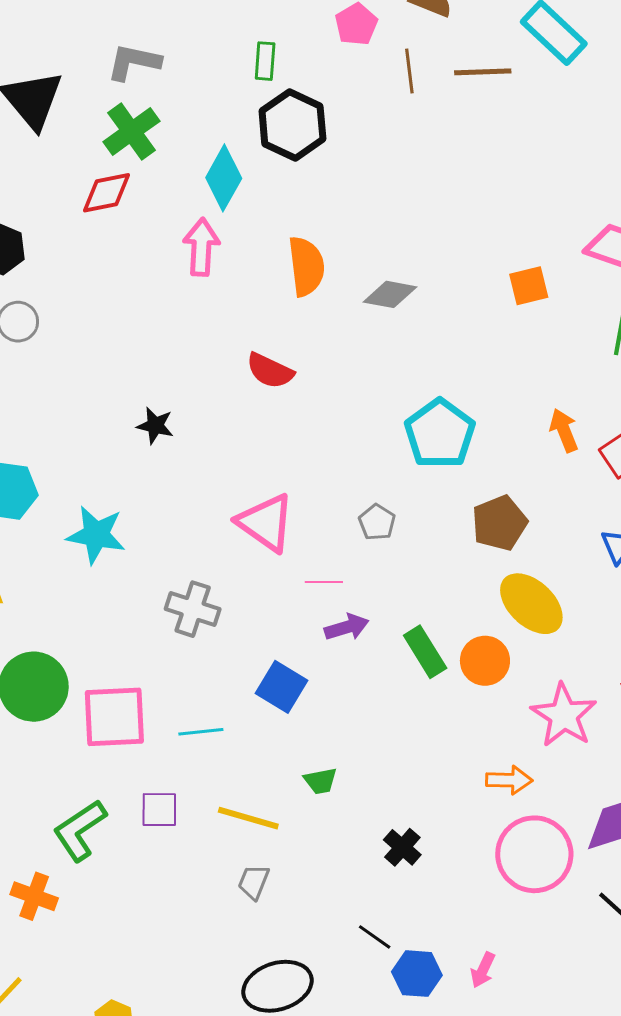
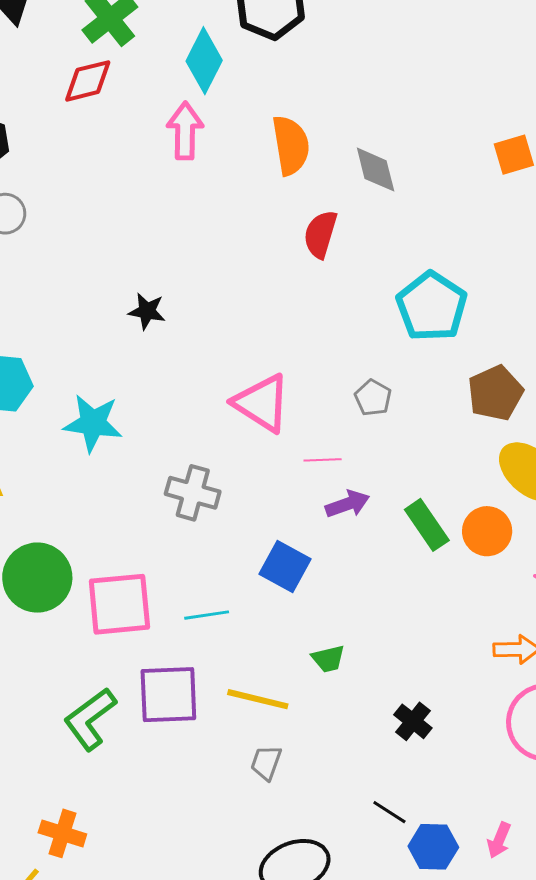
gray diamond: (390, 294) -> (376, 170), turned 68
red semicircle: (270, 371) -> (320, 234), moved, turned 84
purple square: (159, 810) -> (168, 695), size x1.6
orange cross: (34, 896) -> (62, 833), moved

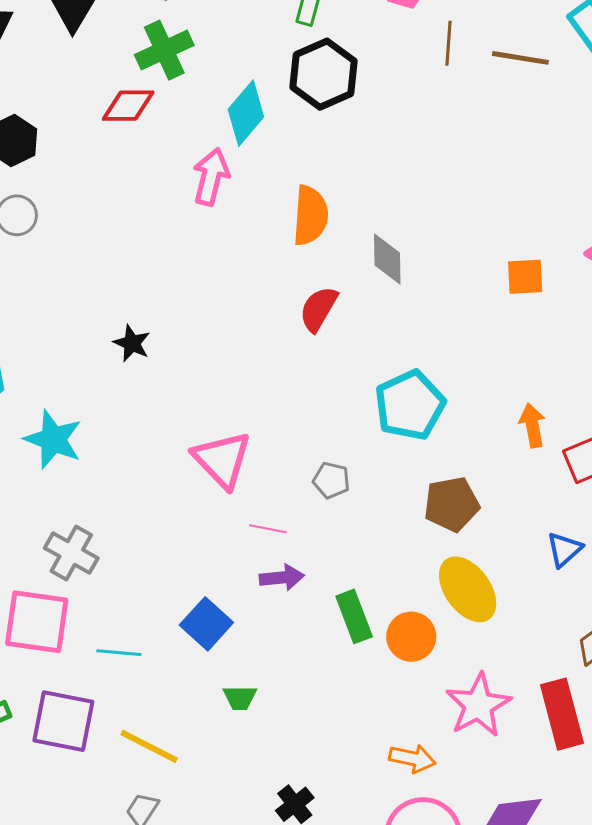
gray pentagon: (373, 398) -> (331, 480), turned -30
gray cross: (193, 493) -> (71, 553), moved
green trapezoid: (328, 659) -> (240, 698), moved

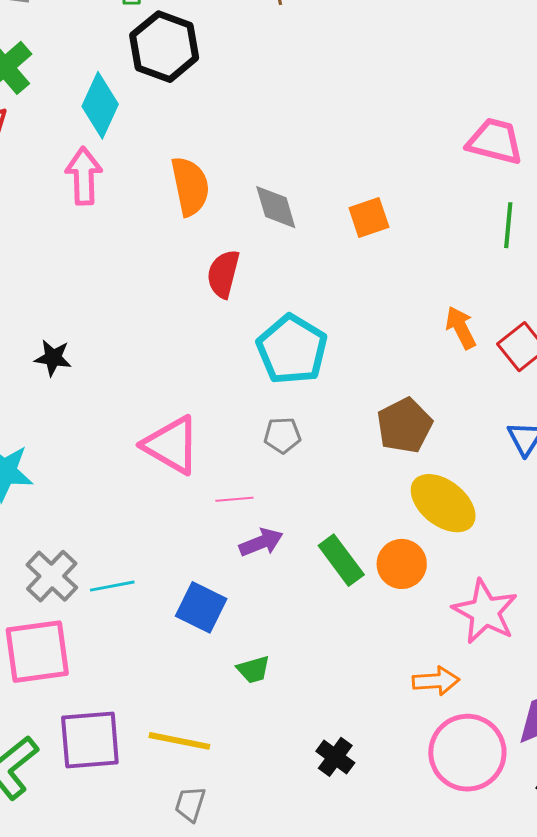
orange square: (525, 277) -> (369, 218), moved
cyan pentagon: (410, 405) -> (292, 349), moved
gray cross: (71, 553) -> (52, 576), turned 30
cyan line: (119, 653) -> (112, 586), moved

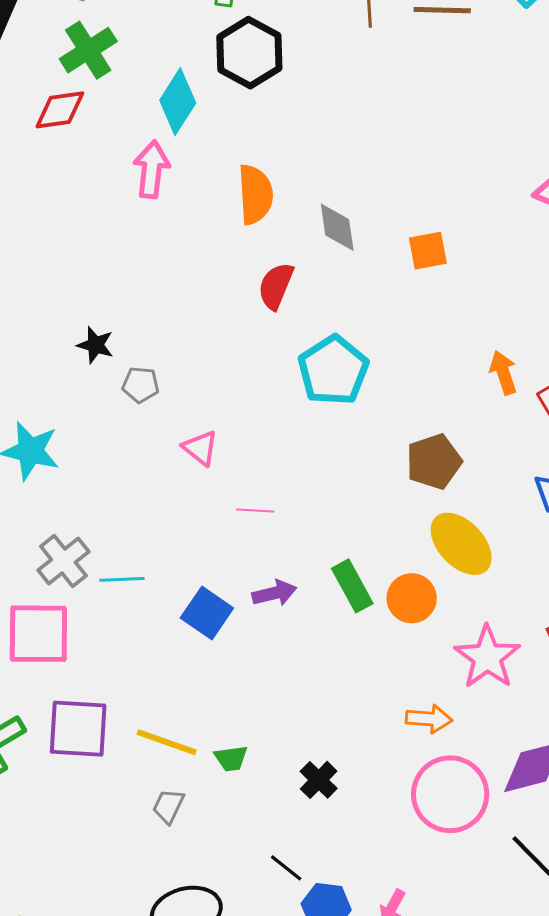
gray pentagon: (282, 435) -> (141, 385), moved
pink triangle: (171, 445) -> (200, 448), size x0.6
purple arrow: (261, 542) -> (274, 593), moved
green trapezoid: (253, 669) -> (231, 758), moved

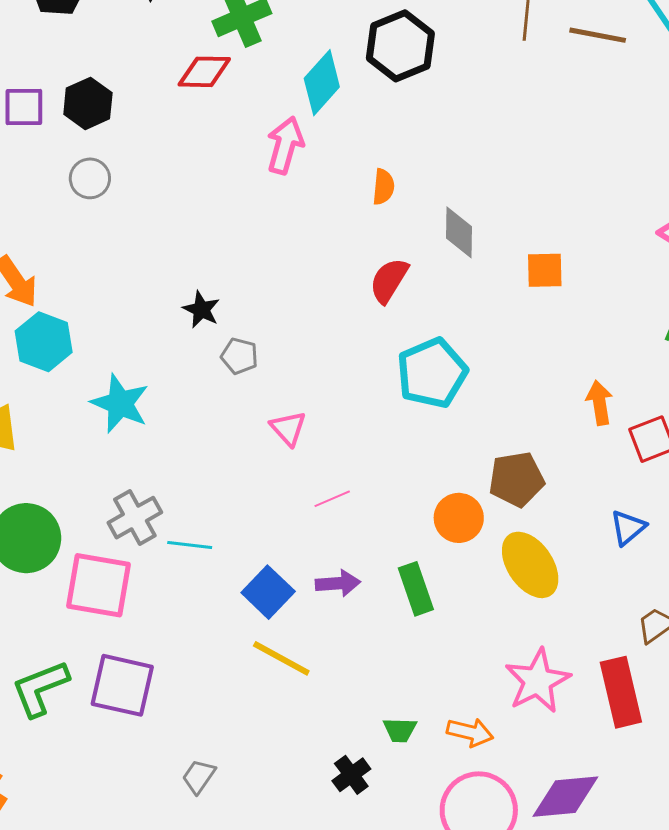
orange semicircle: (255, 194) -> (383, 187), size x0.6
pink line: (255, 511) -> (332, 499), turned -36
orange circle: (412, 598) -> (459, 518), moved
yellow line: (167, 742) -> (281, 658), moved
green trapezoid: (231, 758) -> (400, 730), moved

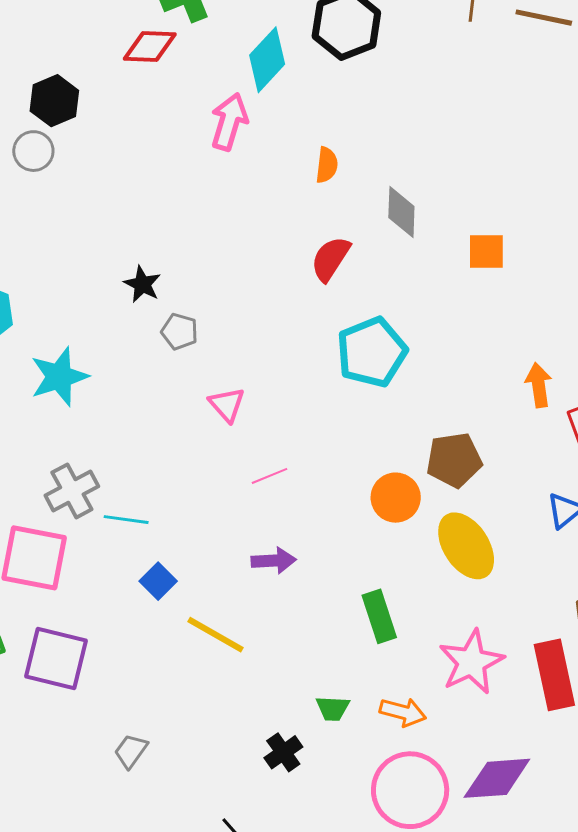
black hexagon: (88, 103) -> (54, 101), moved
cyan star: (120, 403) -> (59, 377), turned 30
green rectangle: (416, 589) -> (379, 616), moved
blue square: (268, 592) -> (158, 581), moved, size x0.7

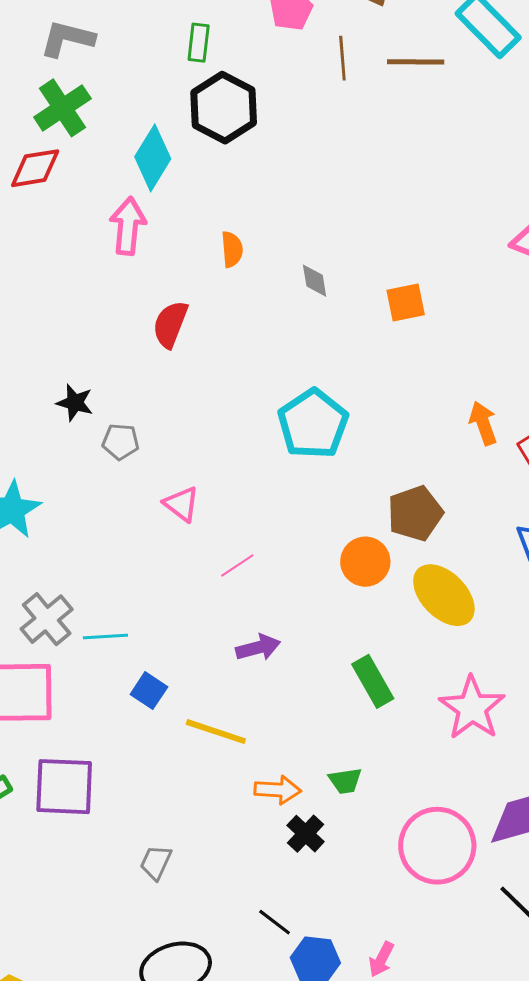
gray diamond: (401, 212) -> (315, 281), size x0.7
red semicircle: (330, 259) -> (170, 324), moved
orange arrow: (403, 712) -> (278, 790), moved

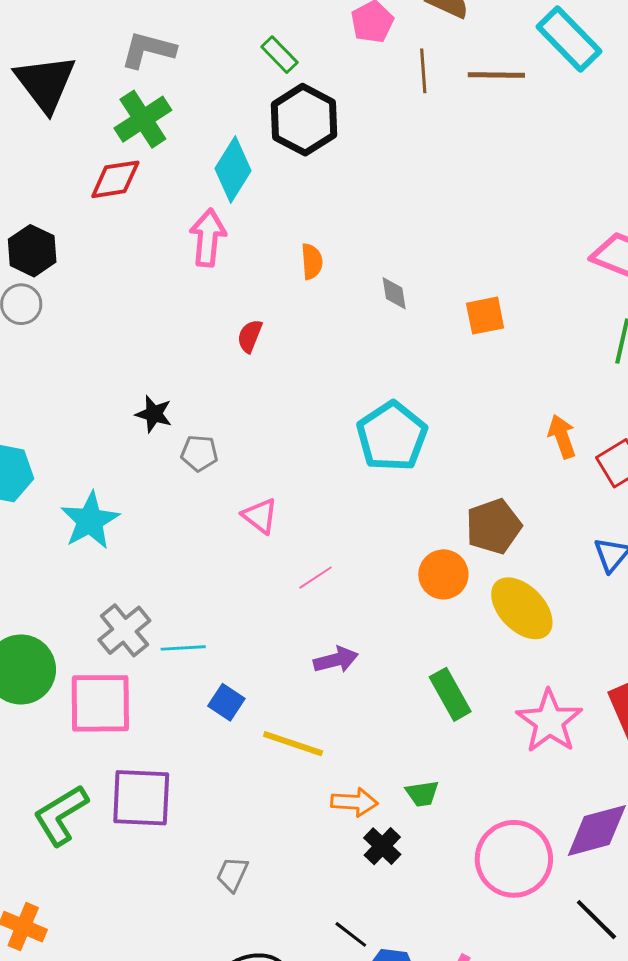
green rectangle: (199, 43) -> (279, 55), turned -51
red semicircle: (170, 324) -> (250, 336), size x0.7

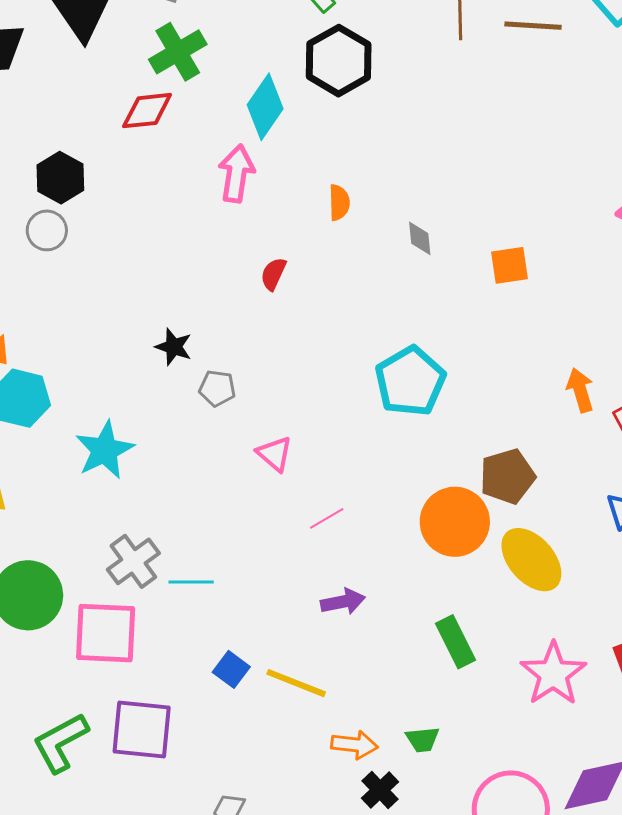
orange circle: (443, 574) -> (455, 522), size x1.4
blue square: (226, 702) -> (231, 669), moved

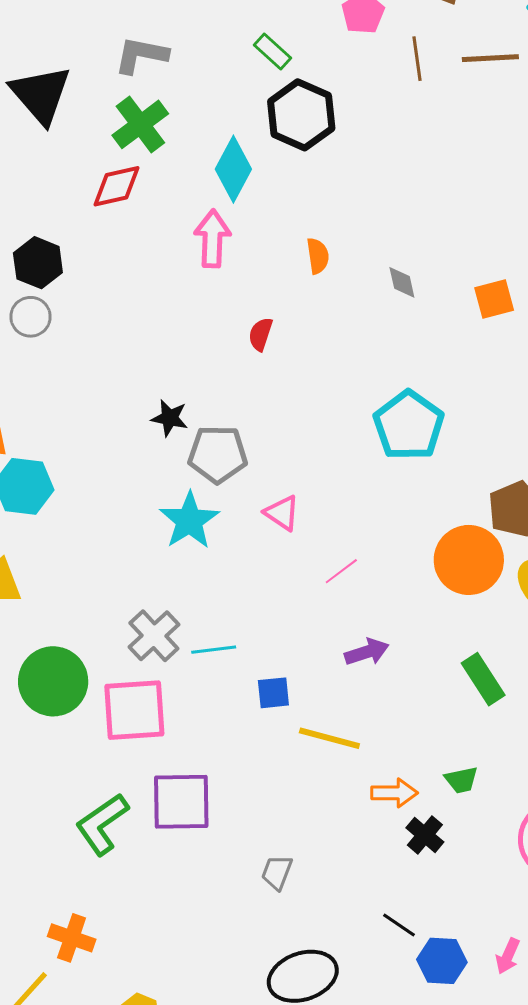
gray pentagon: (217, 388) -> (218, 454), size x1.6
cyan star: (105, 450) -> (189, 521), moved
blue square: (231, 669) -> (273, 693), moved, turned -36

